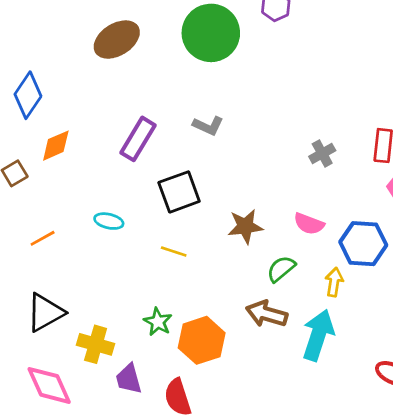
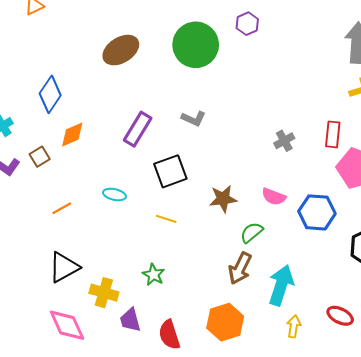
yellow arrow: (334, 282) -> (294, 326), moved
brown arrow: (267, 314) -> (240, 268), turned -80
orange hexagon: (202, 340) -> (225, 322), moved

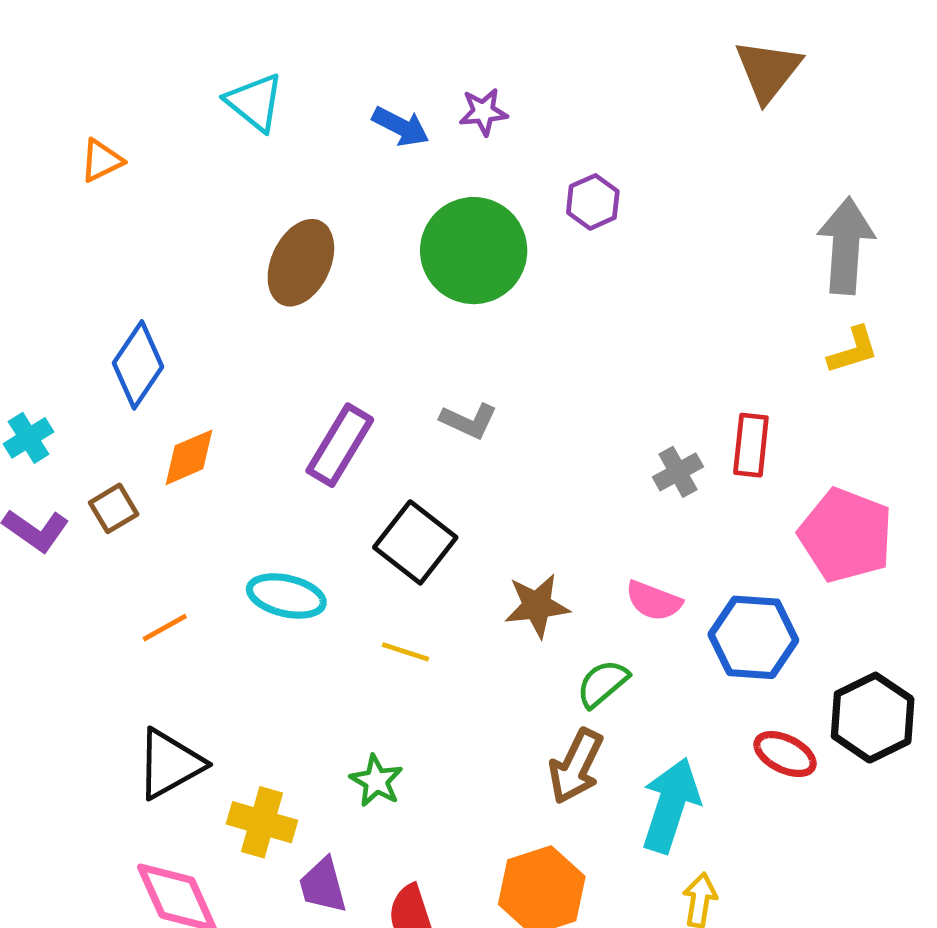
brown ellipse: (121, 50) -> (301, 263), turned -33
red rectangle: (333, 134) -> (751, 445), moved
black square: (170, 171) -> (415, 542), turned -32
cyan ellipse: (114, 195) -> (286, 596), size x1.4
red ellipse: (340, 316) -> (785, 754), moved

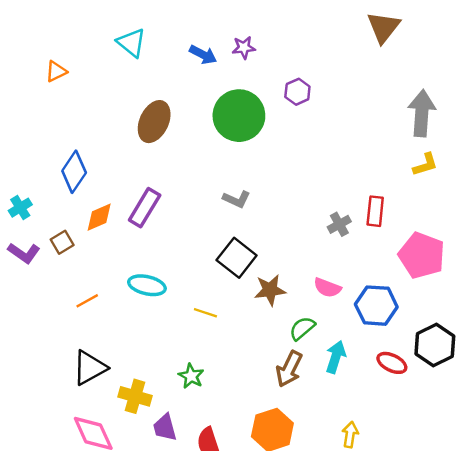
purple rectangle: (340, 445) -> (145, 208), moved
black square: (415, 542) -> (237, 258), moved
cyan arrow: (671, 805) -> (336, 357), moved, size x0.7

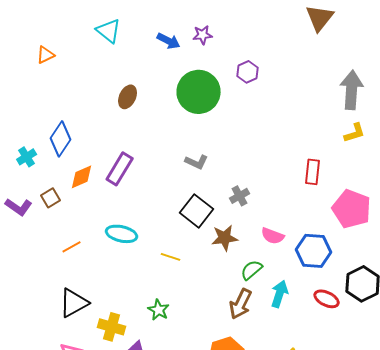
brown ellipse: (154, 122) -> (128, 97), size x0.7
cyan cross: (20, 208) -> (27, 157), moved
gray cross: (339, 224) -> (240, 196), moved

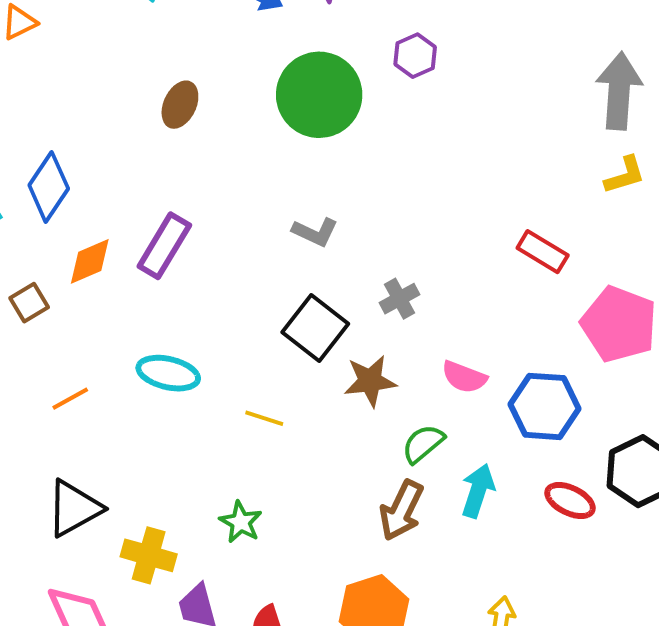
red rectangle: (313, 172) -> (543, 252), turned -65

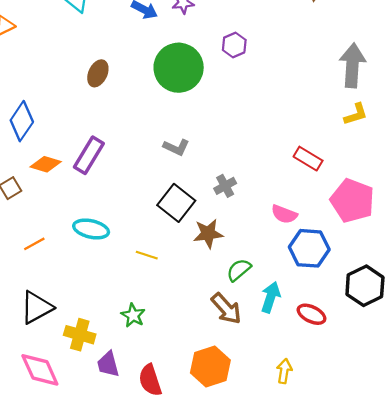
orange diamond: (90, 261) -> (46, 164), turned 40
pink semicircle: (464, 377) -> (284, 214), moved
red ellipse: (570, 501) -> (311, 314), moved
brown arrow: (401, 510) -> (226, 309), turned -68

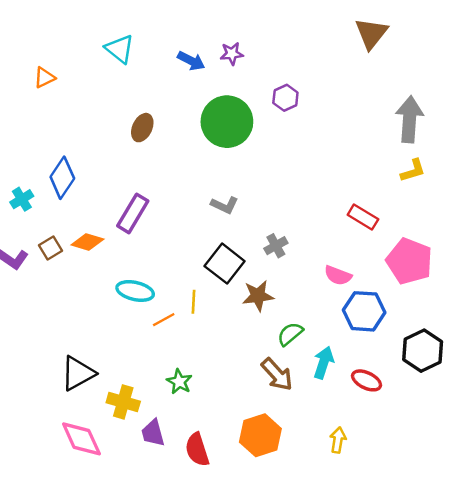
orange diamond: (46, 164) -> (87, 242), moved
orange line: (34, 244) -> (164, 320), moved
yellow line: (147, 255) -> (194, 302), moved, turned 75

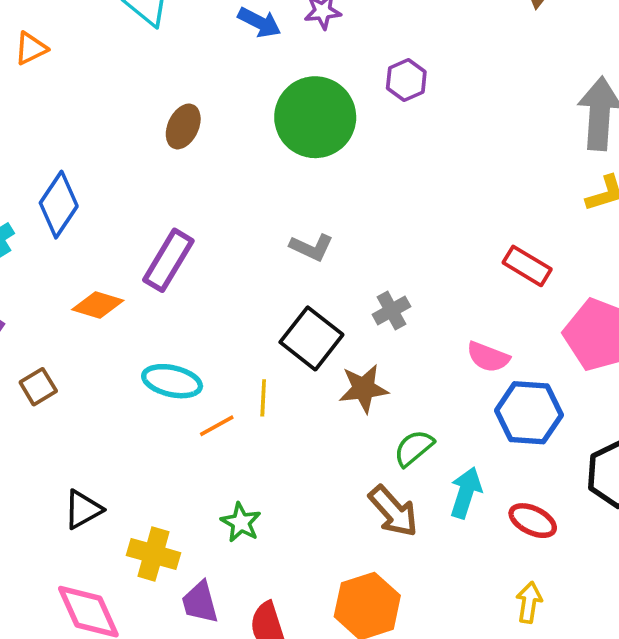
brown square: (50, 248) -> (38, 387), moved
black triangle: (78, 373) -> (83, 509), size x0.7
yellow arrow: (338, 440) -> (529, 602), moved

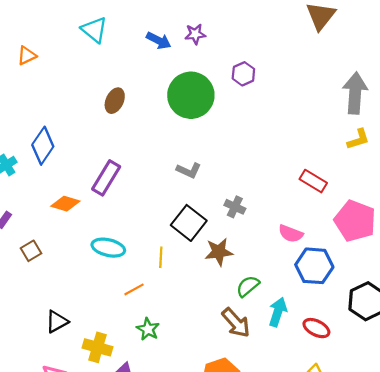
gray cross: (391, 311) -> (235, 207), turned -36
orange line: (217, 426) -> (134, 289), moved

